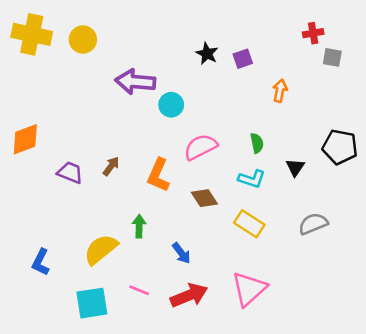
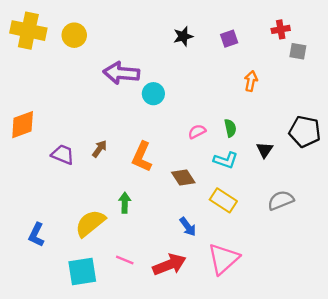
black star: (207, 54) -> (183, 36), moved, turned 30
purple square: (243, 59) -> (229, 39), moved
pink semicircle: (201, 147) -> (197, 132), moved, size x0.6
blue arrow: (181, 253) -> (188, 227), moved

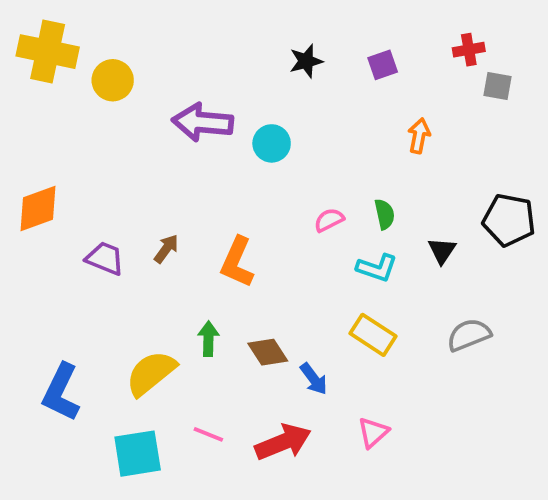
yellow circle: (74, 35) -> (113, 80), moved
cyan circle: (153, 94) -> (272, 143), moved
brown diamond: (183, 177) -> (268, 352), moved
blue L-shape: (36, 235) -> (61, 392), size x1.4
pink triangle: (223, 259) -> (373, 433), size x0.6

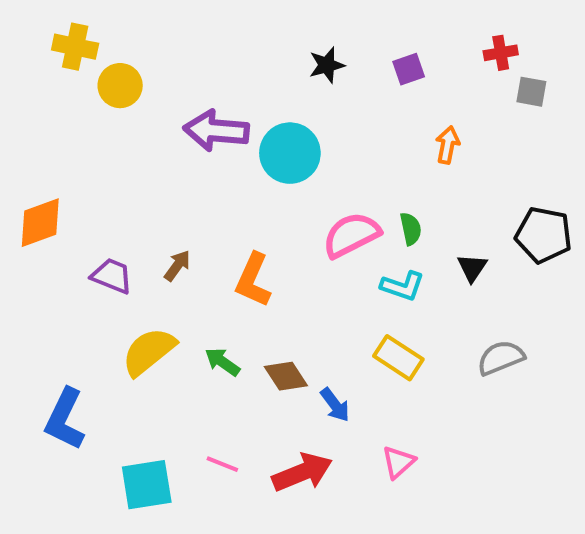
yellow cross: (48, 52) -> (75, 47), moved, size x0.7
cyan circle: (272, 143) -> (290, 153), size x1.5
pink semicircle: (329, 220) -> (351, 235), size x1.8
green arrow: (208, 339) -> (222, 362), turned -56
yellow semicircle: (151, 373) -> (149, 352), moved

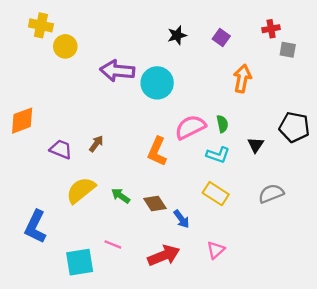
purple square: (409, 69) -> (221, 38), turned -35
orange arrow: (448, 145) -> (242, 78), size x1.4
orange L-shape: (253, 280) -> (157, 152), moved
pink line: (222, 464) -> (113, 244), moved

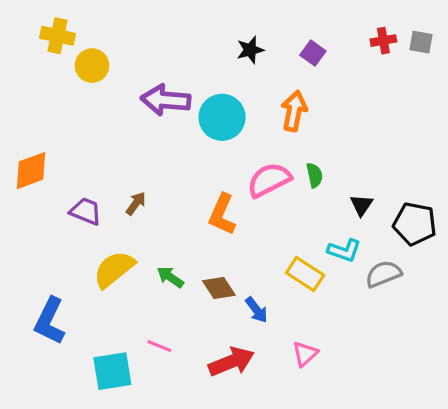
gray square: (288, 50) -> (421, 42), moved
orange arrow: (242, 78) -> (294, 111), moved
black pentagon: (294, 127) -> (415, 224), moved
cyan L-shape: (218, 155) -> (344, 250), moved

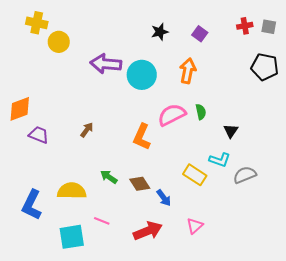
purple trapezoid: (86, 211) -> (39, 135), moved
black pentagon: (415, 224) -> (265, 67), moved
yellow semicircle: (114, 269) -> (72, 191), moved, turned 40

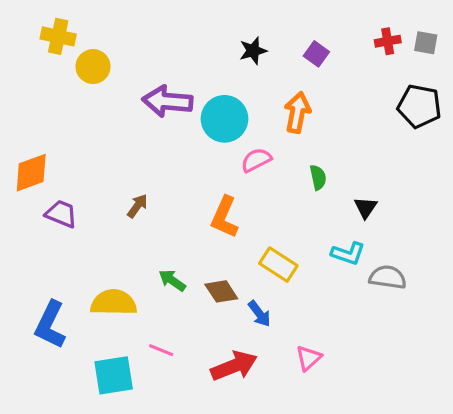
pink semicircle: (172, 115) -> (256, 160), moved, size x0.7
yellow rectangle: (195, 175) -> (278, 265), moved
gray semicircle: (245, 175) -> (388, 277), turned 30

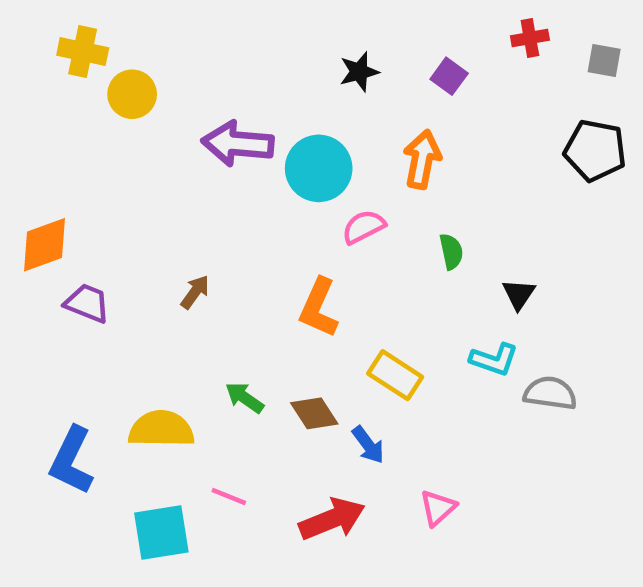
red cross: (388, 41) -> (530, 38), moved

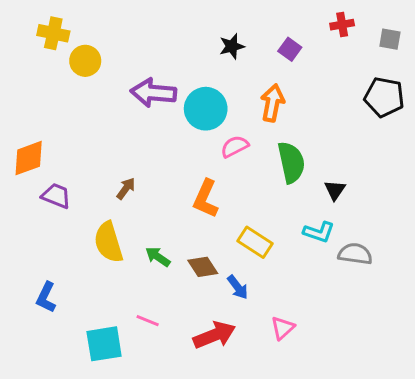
green semicircle: (451, 252) -> (291, 162), size x1.8
yellow semicircle: (161, 429) -> (108, 242), moved, turned -108
blue L-shape: (71, 461) -> (46, 297), size x0.7

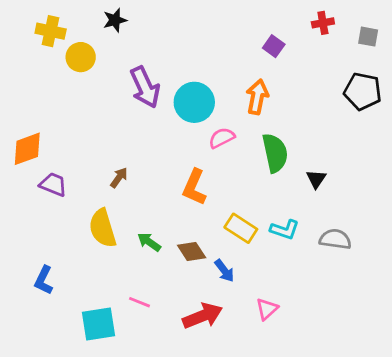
black star: (232, 46) -> (115, 20), moved
purple arrow: (153, 93) -> (145, 87), turned -120
cyan L-shape: (319, 232) -> (285, 230), moved

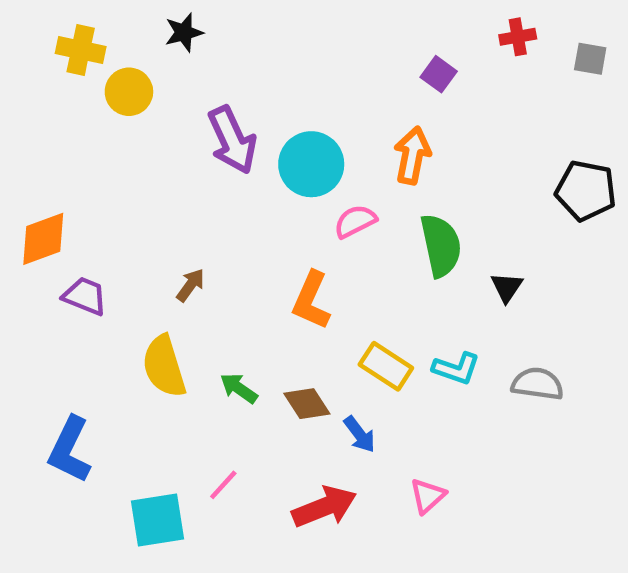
black pentagon: (363, 91) -> (586, 191), moved
blue L-shape: (44, 280) -> (70, 450), size x1.4
pink line: (140, 302) -> (223, 485), turned -70

